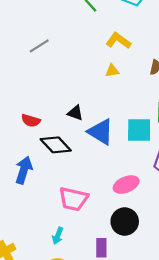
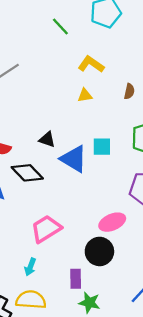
cyan square: (139, 130) -> (102, 147), moved, size x0.7
pink ellipse: (126, 185) -> (112, 222), moved
pink trapezoid: (73, 199) -> (46, 229), turned 136

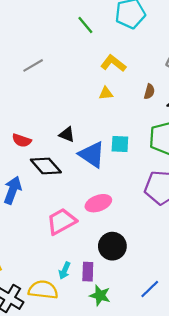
pink ellipse: (112, 222) -> (98, 203), moved
cyan arrow: (30, 267) -> (65, 271), moved

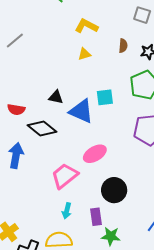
cyan arrow: (65, 271) -> (67, 211), moved

